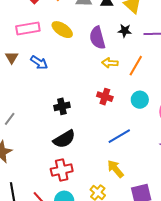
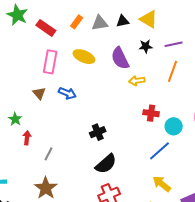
pink rectangle: (28, 29) -> (50, 62), turned -60
orange line: (136, 66) -> (173, 71), moved
red cross: (105, 97) -> (151, 113), moved
cyan circle: (140, 100) -> (174, 126), moved

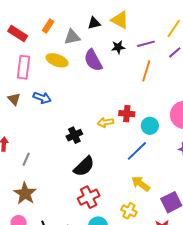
gray triangle: (100, 23) -> (72, 37), moved
yellow arrow: (137, 81) -> (105, 122), moved

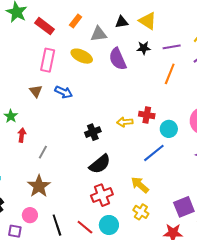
yellow arrow: (141, 184) -> (140, 185), moved

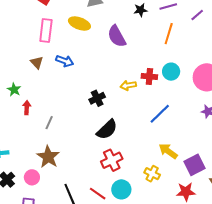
purple semicircle: (118, 59) -> (117, 36), moved
cyan circle: (169, 129) -> (171, 72), moved
yellow arrow: (140, 185) -> (168, 151), moved
pink circle: (30, 215) -> (32, 177), moved

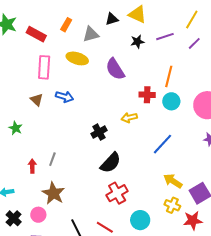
orange line: (169, 34) -> (169, 76), moved
red cross: (149, 76) -> (147, 95), moved
red arrow: (27, 108) -> (32, 166), moved
yellow cross: (152, 174) -> (172, 205), moved
cyan circle: (121, 189) -> (140, 220), moved

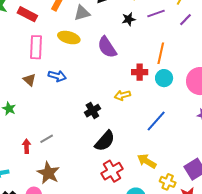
gray line: (52, 159) -> (47, 139), turned 40
yellow arrow: (173, 181) -> (147, 161), moved

